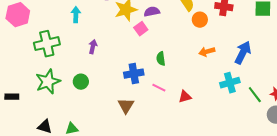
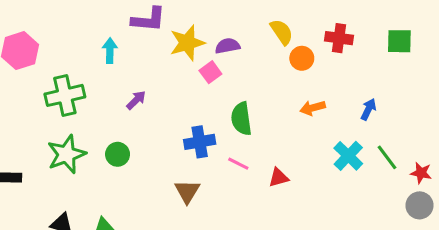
purple arrow: (93, 47) -> (136, 100), turned 32
blue arrow: (243, 53) -> (368, 109), size x0.6
green semicircle: (161, 59) -> (241, 119), size x1.5
cyan cross: (230, 83) -> (348, 156), turned -30
green line: (255, 95) -> (387, 157), moved

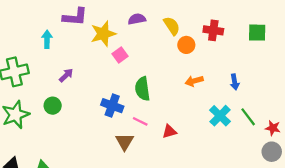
purple semicircle: (227, 46) -> (137, 19), moved
blue arrow: (368, 109) -> (235, 82), turned 144
blue cross: (200, 142) -> (112, 106), turned 30
green circle: (118, 154) -> (53, 106), moved
brown triangle: (187, 191) -> (125, 142), moved

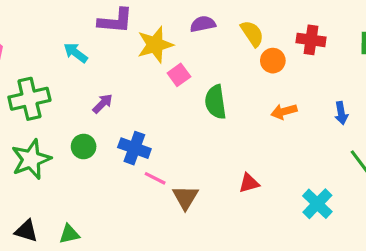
cyan arrow: (47, 39) -> (76, 53), turned -54
green semicircle: (142, 89) -> (216, 102), moved
blue cross: (112, 106) -> (134, 148), moved
cyan cross: (220, 116) -> (317, 204), moved
pink line: (140, 121) -> (155, 178), moved

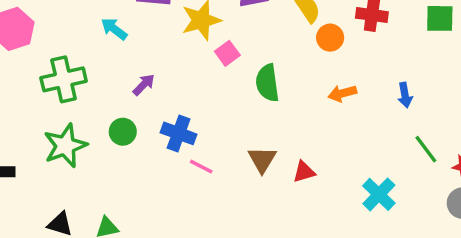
brown triangle: (185, 197) -> (262, 160), moved

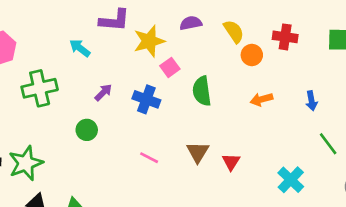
blue cross: (179, 133) -> (146, 99), moved
green star: (65, 146) -> (26, 163), moved
red triangle: (304, 172) -> (231, 162), turned -42

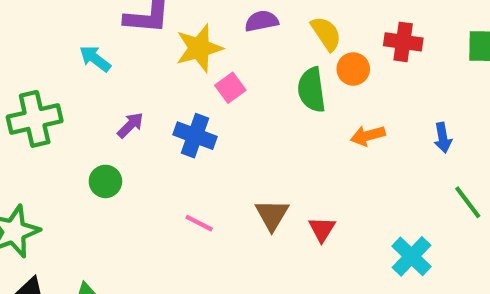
green semicircle: (202, 91) -> (312, 90), moved

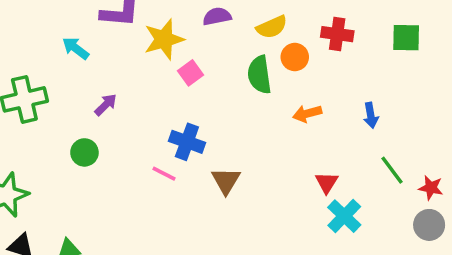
yellow semicircle: (326, 34) -> (272, 27), turned 100
blue cross: (195, 136) -> (187, 142), moved
pink line: (199, 223) -> (164, 174), moved
red triangle: (322, 229) -> (327, 182), moved

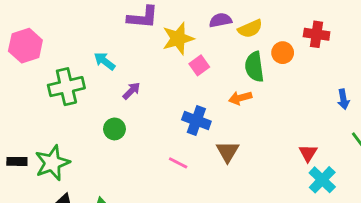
yellow semicircle: (272, 27) -> (250, 29), moved
cyan arrow: (76, 48) -> (105, 61), moved
orange arrow: (307, 114) -> (240, 98), moved
pink line: (164, 174) -> (178, 163), moved

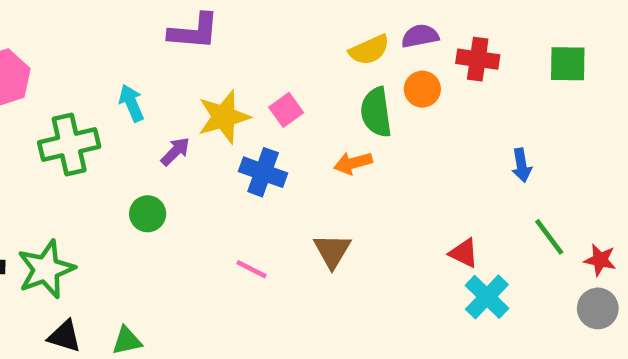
purple semicircle: (220, 20) -> (420, 36), moved
yellow star: (178, 39) -> (224, 117), moved
cyan arrow: (105, 61) -> (131, 103), turned 30
blue cross: (196, 120) -> (263, 172), moved
red triangle: (308, 153) -> (464, 253), turned -36

